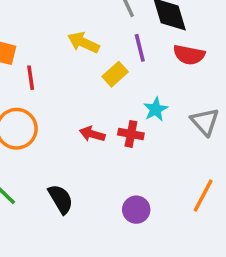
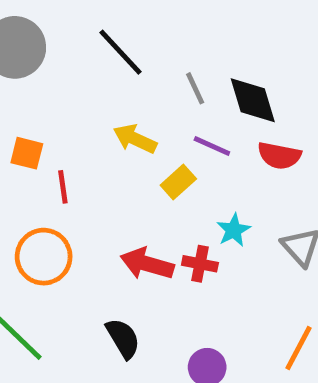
purple line: (140, 48) -> (212, 146), turned -52
red arrow: (92, 134) -> (147, 264), size x1.5
black semicircle: (61, 199) -> (123, 338), moved

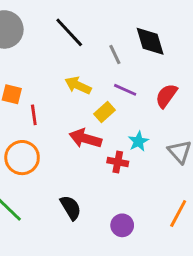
black diamond: (253, 100) -> (150, 41), moved
red semicircle: (279, 156) -> (166, 96), turned 115
red arrow: (147, 264) -> (85, 138), moved

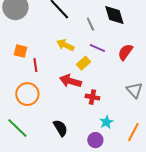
cyan star: (138, 141) -> (106, 122), moved

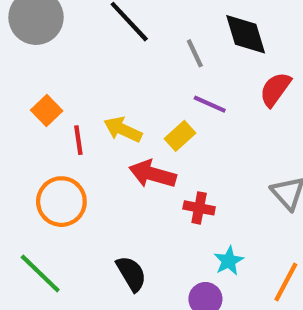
yellow arrow: (65, 45) -> (123, 130), moved
orange square: (20, 51) -> (47, 110), turned 32
red semicircle: (125, 52) -> (275, 89), moved

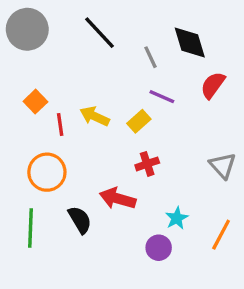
red arrow: (152, 174) -> (118, 198), moved
red cross: (199, 208) -> (147, 164), moved, turned -30
green line: (40, 274) -> (31, 228), turned 48
black semicircle: (131, 274) -> (80, 220), moved

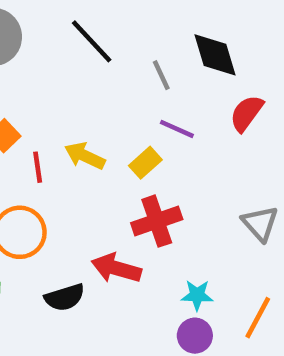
red cross: (147, 164) -> (157, 221), size x1.5
cyan star: (177, 218) -> (197, 295), turned 30
black semicircle: (80, 220) -> (65, 297), turned 104
purple circle: (159, 248) -> (195, 336), moved

